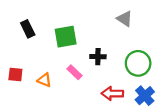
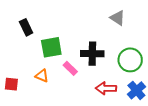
green square: (66, 37) -> (51, 47), moved
black cross: (98, 57) -> (92, 54), size x1.5
red square: (15, 75) -> (11, 84), moved

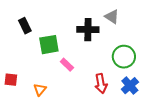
black cross: (92, 54) -> (88, 30), moved
orange triangle: (42, 76) -> (40, 90), moved, turned 48
red arrow: (106, 88) -> (101, 84), turned -102

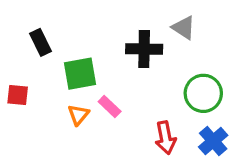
red square: (11, 80) -> (18, 95), moved
orange triangle: (40, 90) -> (78, 115), moved

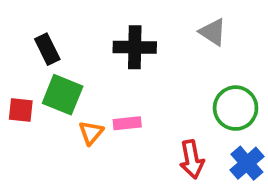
black cross: (144, 49) -> (135, 47), moved
green square: (80, 74) -> (63, 95), moved, turned 32
pink rectangle: (110, 106) -> (127, 123), turned -50

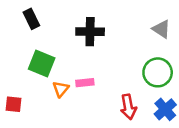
gray triangle: (213, 32) -> (161, 29), moved
black rectangle: (47, 49) -> (31, 19), moved
red square: (21, 110) -> (14, 104), moved

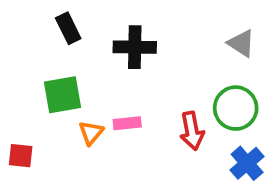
black rectangle: (31, 19) -> (68, 28), moved
green square: (42, 63) -> (62, 95), turned -32
red arrow: (128, 107) -> (192, 131), moved

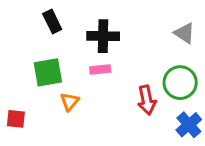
pink rectangle: (127, 123) -> (100, 70), moved

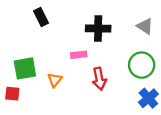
black cross: (103, 36) -> (98, 28), moved
green square: (48, 72) -> (25, 68), moved
red arrow: (147, 100) -> (99, 79), moved

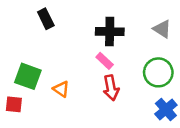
pink rectangle: (79, 55) -> (105, 61), moved, turned 49
green square: (25, 68) -> (28, 76), turned 30
orange triangle: (55, 80) -> (61, 89), turned -35

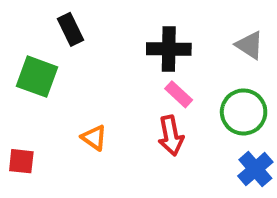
pink rectangle: (105, 61) -> (179, 94), moved
green square: (28, 76) -> (37, 77), moved

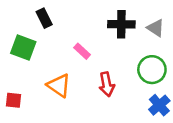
black cross: (169, 49) -> (121, 24), moved
pink rectangle: (179, 94) -> (82, 51), moved
orange triangle: (94, 138) -> (59, 86), size x1.5

